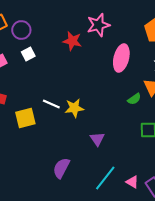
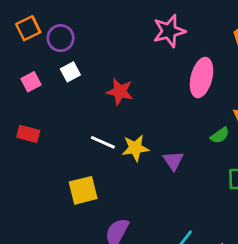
red star: (72, 41) -> (120, 92), moved
yellow square: (25, 118) -> (83, 190), moved
purple triangle: (97, 139) -> (173, 161), moved

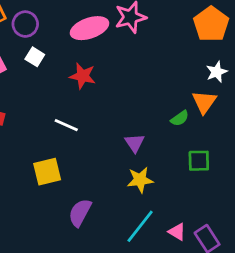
white square: (70, 72) -> (35, 57), turned -30
pink ellipse: (202, 78) -> (89, 28), moved, turned 57
yellow star: (135, 148) -> (140, 180), moved

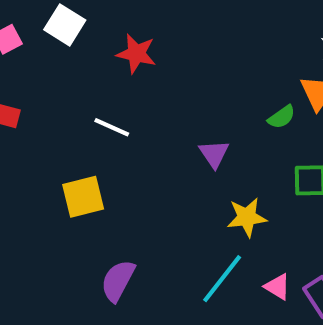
white square: (35, 57) -> (65, 25), size x1.4
yellow star: (140, 180) -> (247, 217), moved
purple semicircle: (80, 213) -> (118, 281), moved

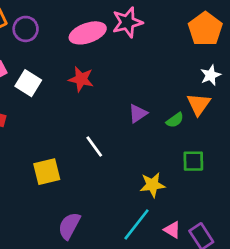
white square: (65, 25) -> (28, 83), moved
white line: (112, 127) -> (94, 147), moved, turned 30
purple triangle: (214, 154) -> (138, 114), moved, turned 30

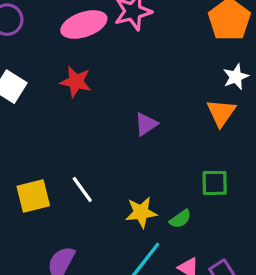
green semicircle: (175, 120) -> (180, 219), moved
white line: (94, 147) -> (82, 189), moved
yellow star: (152, 185) -> (141, 212), moved

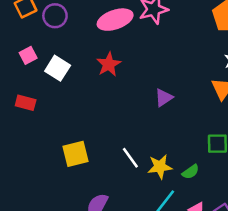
red star: (76, 82) -> (109, 64), turned 30
white line: (82, 189) -> (130, 158), moved

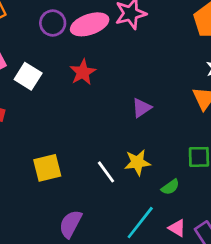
purple circle: (55, 16) -> (53, 23), moved
yellow star: (160, 167) -> (137, 162), moved

